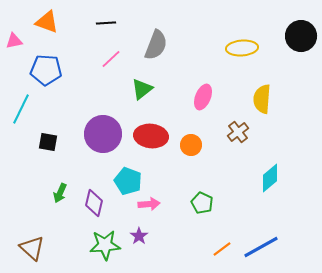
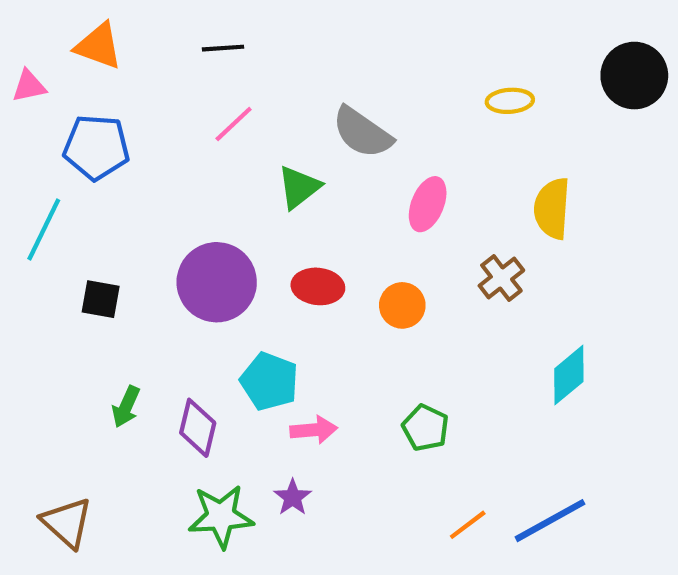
gray semicircle: (156, 45) -> (362, 132), moved, turned 104
yellow ellipse: (242, 48) -> (510, 101), size x0.7
red ellipse: (151, 136) -> (318, 286), size x0.7

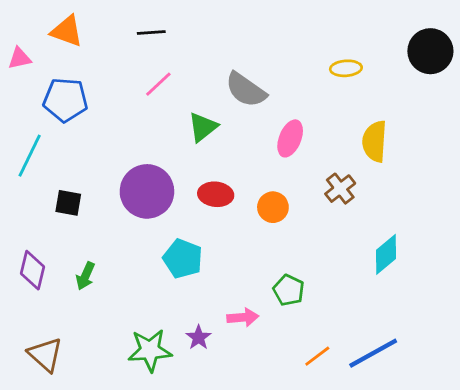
purple diamond: (198, 428) -> (32, 270), moved
pink arrow: (314, 430) -> (243, 317), moved

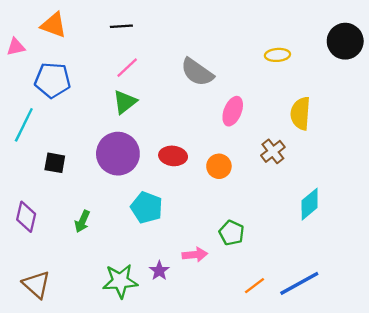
green triangle: (203, 127) -> (125, 102), moved
green arrow: (85, 276) -> (82, 221), moved

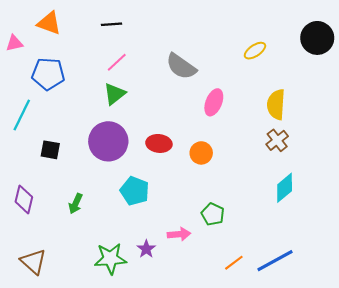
yellow ellipse: (277, 55) -> (255, 51), turned -30
brown cross: (273, 151) -> (277, 140), moved

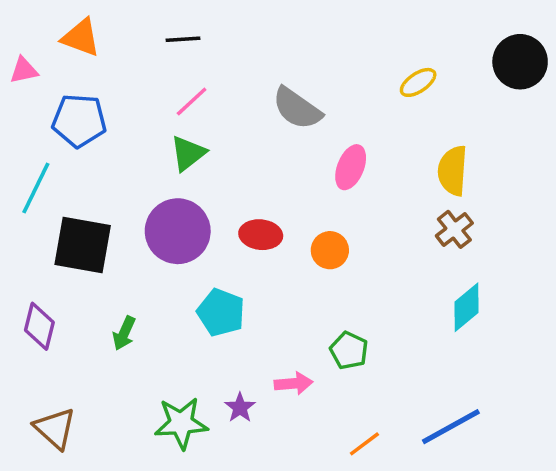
black square: (50, 150) -> (83, 245), size x1.8
orange line: (234, 263) -> (364, 444), moved

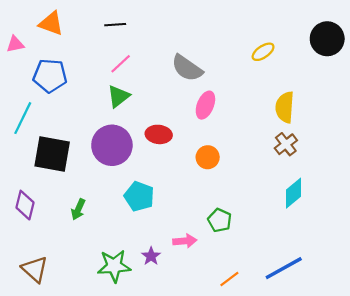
pink ellipse: (351, 167) -> (205, 105), moved
red ellipse: (261, 235) -> (159, 134), moved

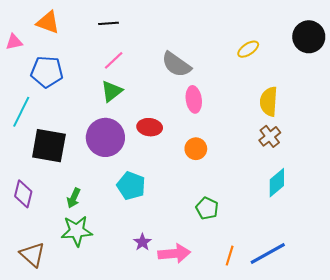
pink ellipse: (205, 105) -> (194, 99), turned -30
pink arrow: (185, 241) -> (174, 253), moved, size x1.4
green star: (114, 266) -> (77, 231), moved
orange line: (229, 279) -> (230, 256), moved, turned -36

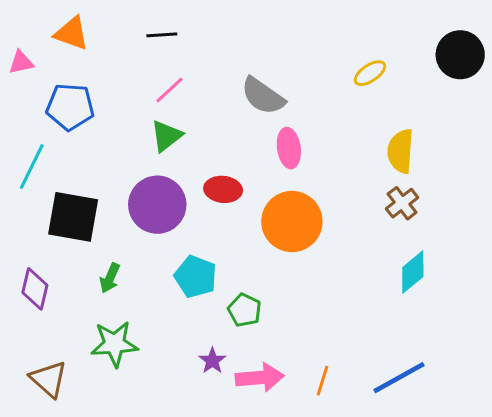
orange circle: (196, 149) -> (292, 222), size x1.8
green arrow: (74, 198) -> (110, 278), moved
green pentagon: (207, 208) -> (244, 310), moved
orange line: (230, 256) -> (322, 381), moved

